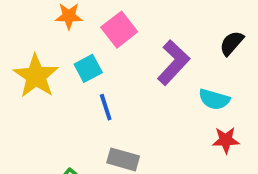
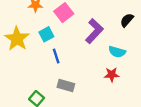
red star: (226, 140) -> (112, 75), moved

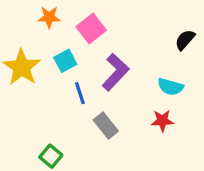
purple L-shape: (94, 31) -> (115, 72), moved
gray rectangle: (66, 85) -> (106, 125), moved, turned 35

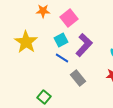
cyan square: (65, 61) -> (61, 40), moved
blue line: (80, 93) -> (62, 58), turned -40

